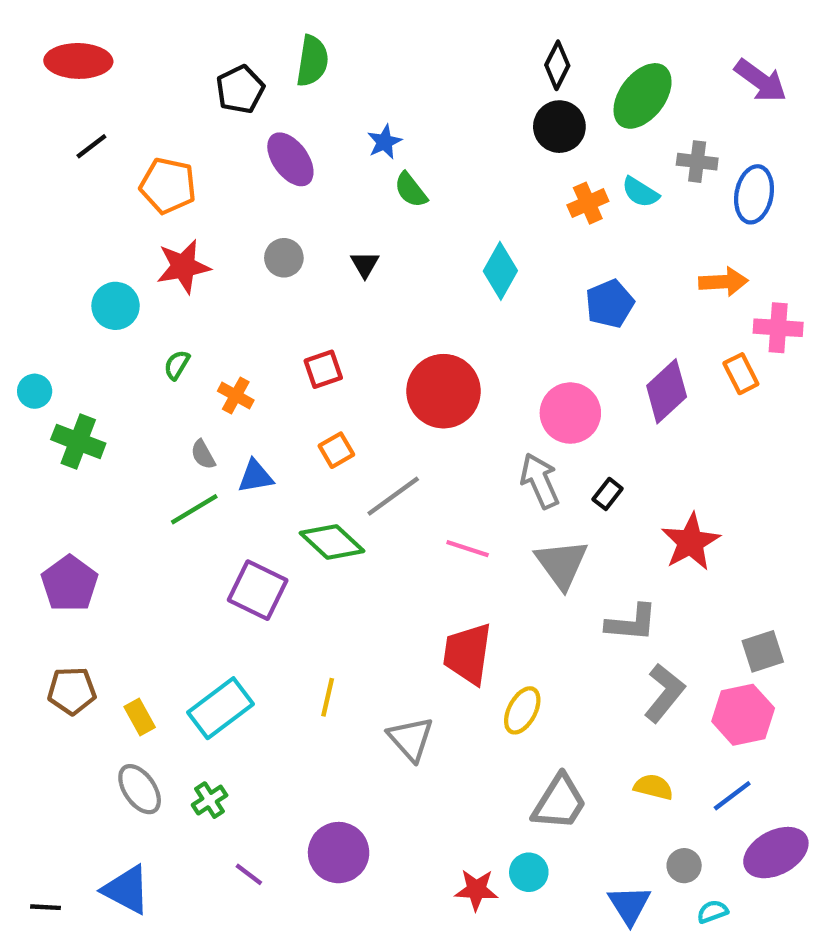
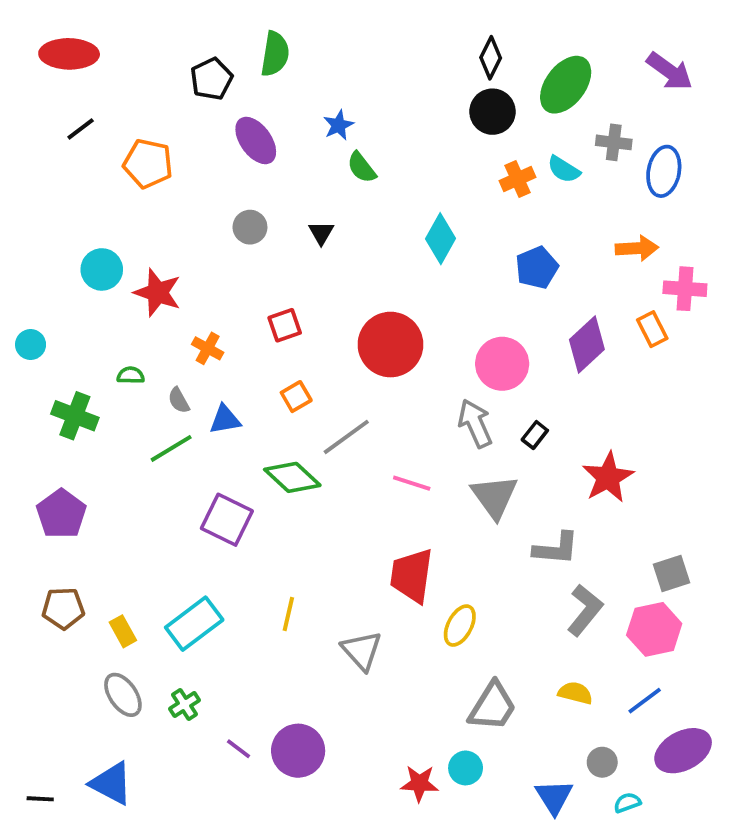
red star: (183, 267) -> (158, 293), moved, turned 30
green semicircle: (177, 365) -> (131, 375), moved, turned 60
green cross: (78, 441) -> (75, 416), moved
purple line: (249, 874) -> (238, 749), moved

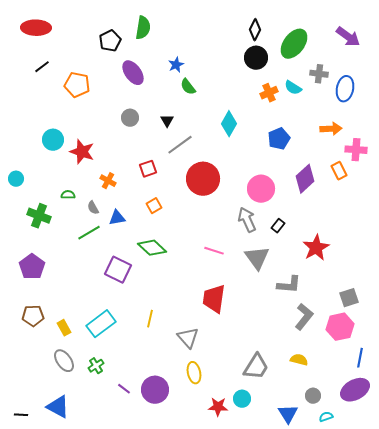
gray line: (346, 437) -> (180, 145), moved
yellow ellipse: (460, 626) -> (194, 373), moved, turned -40
blue line: (645, 701) -> (360, 358), moved, turned -42

